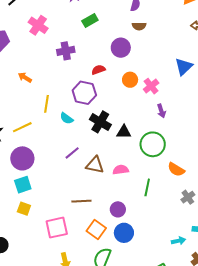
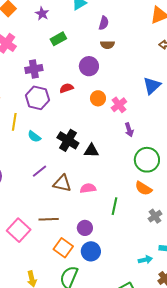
purple hexagon: (84, 93) -> (37, 98), moved
green circle: (153, 144) -> (147, 160), moved
pink square: (57, 228) -> (19, 230), moved, turned -35

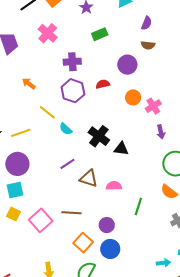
yellow line: (14, 122) -> (47, 112), turned -66

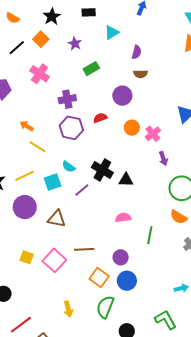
yellow line: (47, 112) -> (38, 147), moved
purple line: (67, 164) -> (82, 190), moved
brown triangle: (89, 178) -> (57, 219), moved
cyan square: (15, 190) -> (53, 182), moved

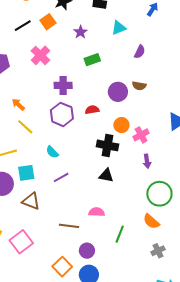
brown semicircle: (141, 74) -> (139, 86), moved
black cross: (102, 170) -> (108, 145), moved, turned -30
cyan square: (53, 182) -> (26, 173), moved
brown line: (84, 249) -> (69, 226), moved

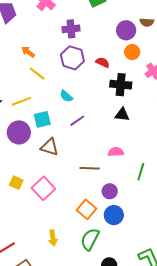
red semicircle: (92, 110) -> (103, 62), moved, turned 40
orange circle: (121, 125) -> (132, 52), moved

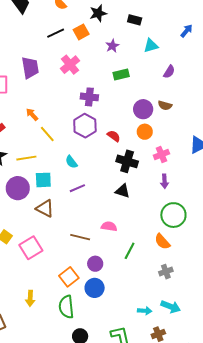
orange arrow: (28, 52) -> (32, 114), moved
green semicircle: (90, 239) -> (66, 307), turned -45

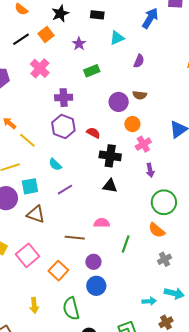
blue arrow: (186, 31) -> (150, 18), size x1.5
orange circle: (145, 132) -> (132, 124), moved
orange square: (69, 277) -> (58, 271), moved

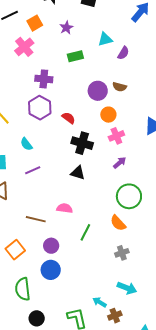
orange square: (46, 34) -> (35, 23), moved
cyan triangle: (117, 38) -> (105, 39), moved
purple arrow: (150, 170) -> (120, 163), turned -128
cyan arrow: (149, 301) -> (100, 302), moved, turned -152

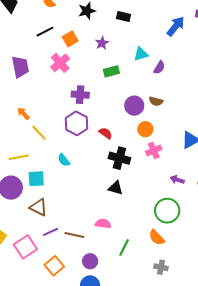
purple arrow: (120, 163) -> (177, 180), moved, turned -120
purple line: (33, 170) -> (51, 232), moved
gray cross: (122, 253) -> (161, 267), turned 32

